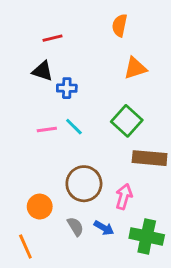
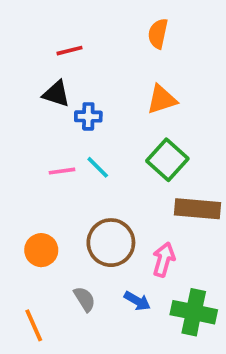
orange triangle: (135, 68) -> (162, 99), moved
orange circle: (40, 207) -> (41, 250), moved
gray semicircle: (75, 226) -> (85, 299), moved

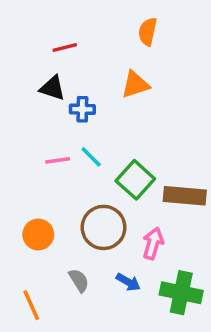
orange triangle: (162, 99) -> (135, 85), moved
green square: (167, 160) -> (135, 180), moved

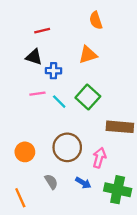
orange semicircle: (148, 32) -> (96, 20), turned -30
pink line: (58, 160) -> (37, 94), moved
green square: (135, 180) -> (88, 97), moved

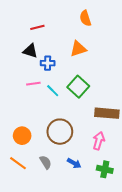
pink arrow: (99, 158) -> (99, 141), moved
green cross: (118, 190) -> (105, 169), size x0.7
orange line: (20, 198) -> (18, 163), moved, turned -30

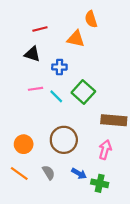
orange triangle: (78, 49) -> (76, 39), moved, turned 30
blue cross: (48, 63) -> (59, 67), moved
green cross: (105, 169) -> (100, 183), moved

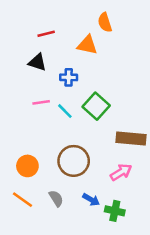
pink arrow: (105, 150) -> (121, 172), turned 42

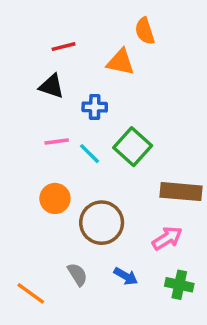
orange circle: (27, 166) -> (55, 198), moved
orange line: (22, 200) -> (31, 293), moved
green cross: (115, 211) -> (179, 285), moved

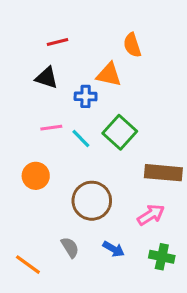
orange semicircle: (145, 31) -> (132, 45), moved
orange triangle: (121, 62) -> (109, 75), moved
orange circle: (55, 198) -> (36, 176), moved

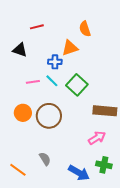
orange triangle: (109, 75) -> (70, 48), turned -30
black triangle: (47, 78) -> (20, 50), moved
cyan line: (81, 138) -> (52, 81), moved
brown circle: (92, 201) -> (49, 116), moved
blue arrow: (114, 249) -> (79, 173), moved, size x1.5

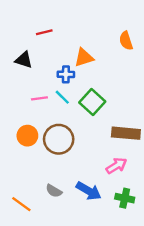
orange semicircle: (85, 29) -> (126, 41), moved
gray semicircle: (45, 159) -> (54, 191), turned 152
blue arrow: (79, 173) -> (89, 191), moved

